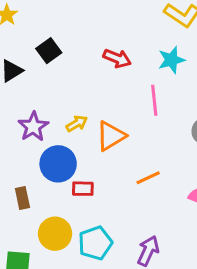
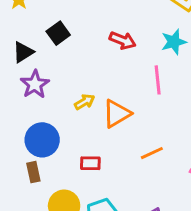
purple star: (33, 127) -> (35, 84), moved
blue circle: (58, 164) -> (42, 140), moved

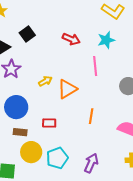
orange line: (152, 153) -> (91, 116), turned -56
brown rectangle: (33, 172) -> (20, 132), moved, turned -72

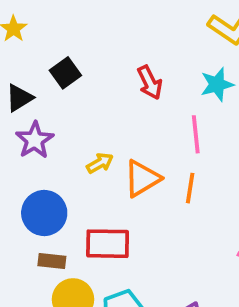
red arrow: (71, 39) -> (150, 83), turned 42
orange line: (91, 116) -> (190, 188), moved
red rectangle: (49, 123) -> (108, 244), size x1.6

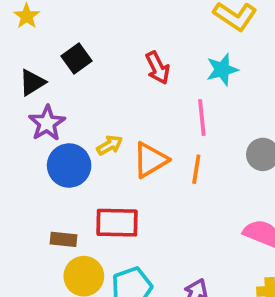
blue circle: (44, 213) -> (69, 166), moved

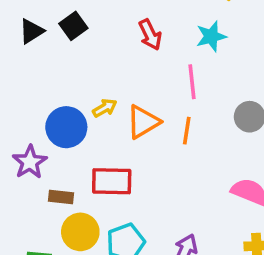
black triangle: (32, 82) -> (31, 31), moved
purple star: (47, 123) -> (30, 162), moved

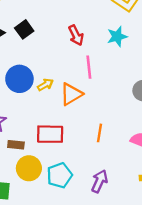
pink line: (192, 82) -> (89, 67), moved
blue circle: (66, 127) -> (19, 79), moved
orange line: (187, 131) -> (99, 133), moved

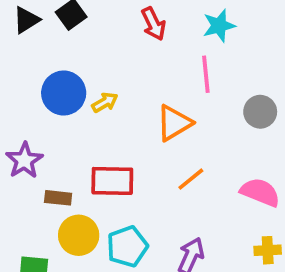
pink line: (89, 67) -> (206, 74), moved
orange triangle: (71, 94) -> (174, 123), moved
orange line: (99, 133) -> (191, 179), turned 42

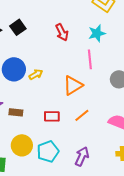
red rectangle: (112, 181) -> (52, 116), moved, size x0.7
brown rectangle: (58, 198) -> (16, 112), moved

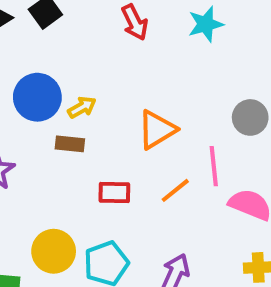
pink line: (90, 59) -> (214, 166), moved
brown rectangle: (16, 112) -> (70, 144), moved

